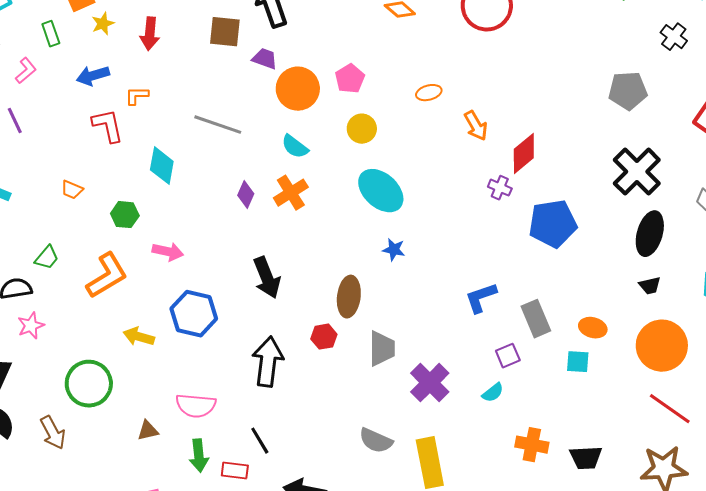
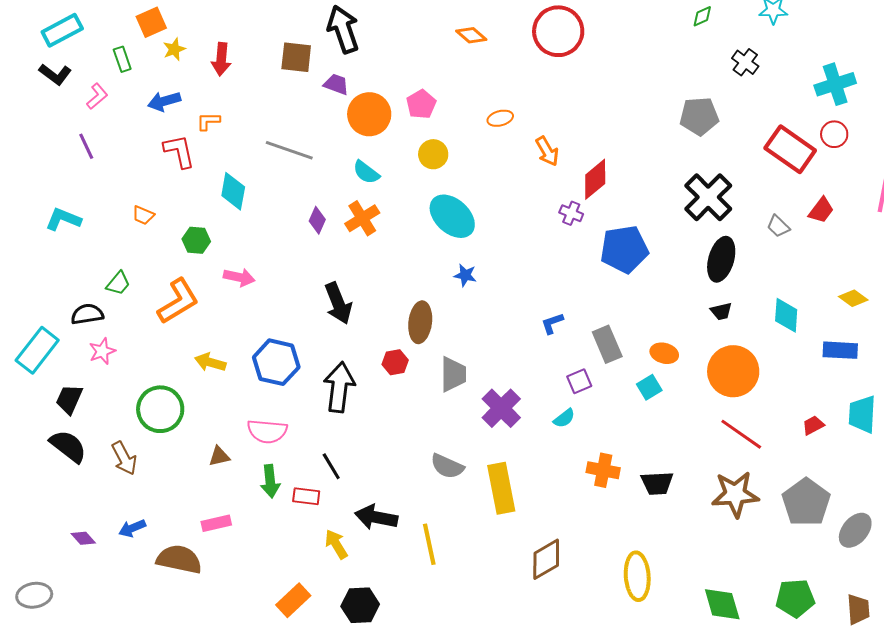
blue L-shape: (481, 298) -> (552, 323), size x0.7
blue hexagon: (194, 314) -> (276, 362), moved
cyan square: (578, 362) -> (649, 387), turned -35

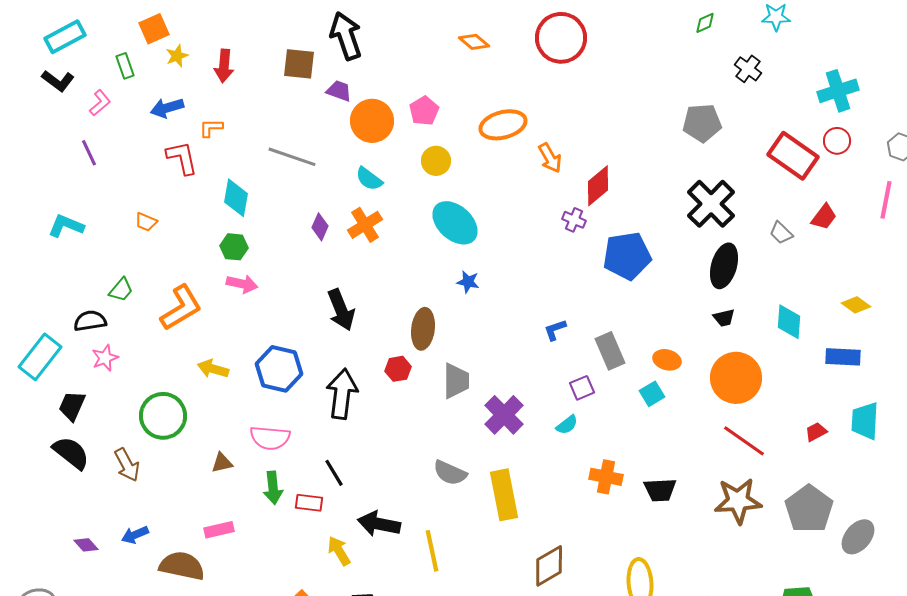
orange ellipse: (500, 118) -> (503, 125), size x1.8
green hexagon: (196, 240) -> (234, 247), moved

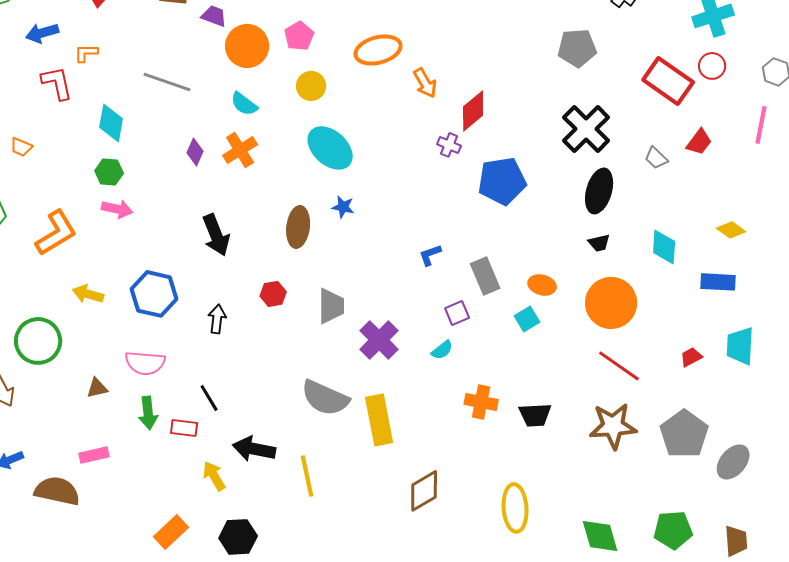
brown ellipse: (423, 329) -> (298, 227), moved
black arrow: (342, 394) -> (217, 319), size x0.6
gray semicircle: (450, 473) -> (325, 398), size x1.4

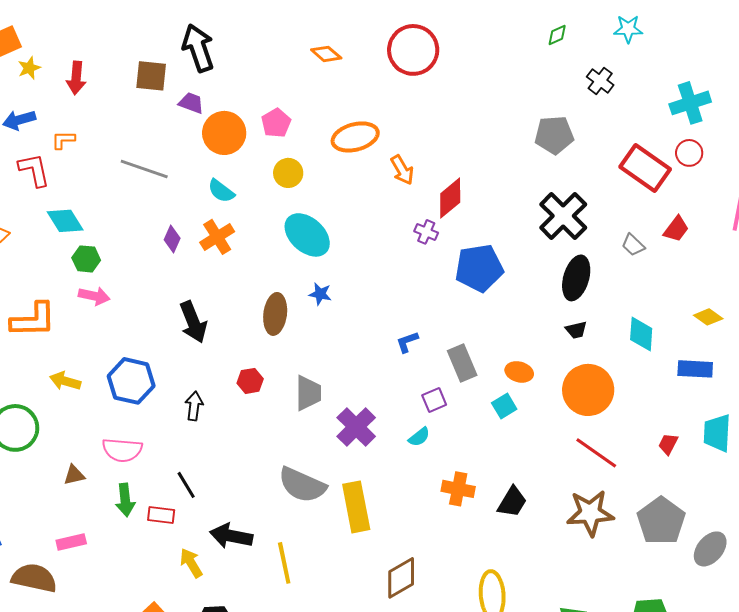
cyan diamond: (111, 123) -> (65, 221), moved, turned -42
orange L-shape: (56, 233) -> (33, 320), turned 30
red trapezoid: (691, 357) -> (668, 444), turned -35
black trapezoid: (535, 415) -> (512, 502), turned -56

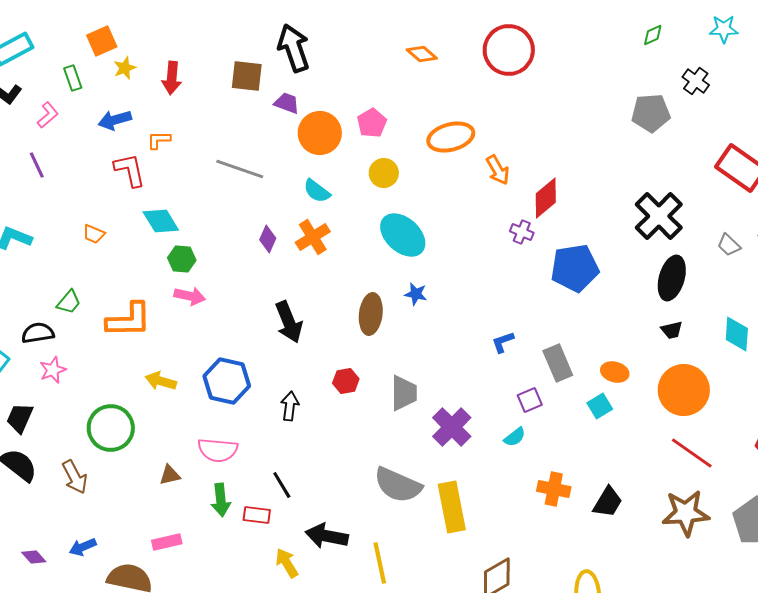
gray pentagon: (554, 135) -> (651, 113), moved

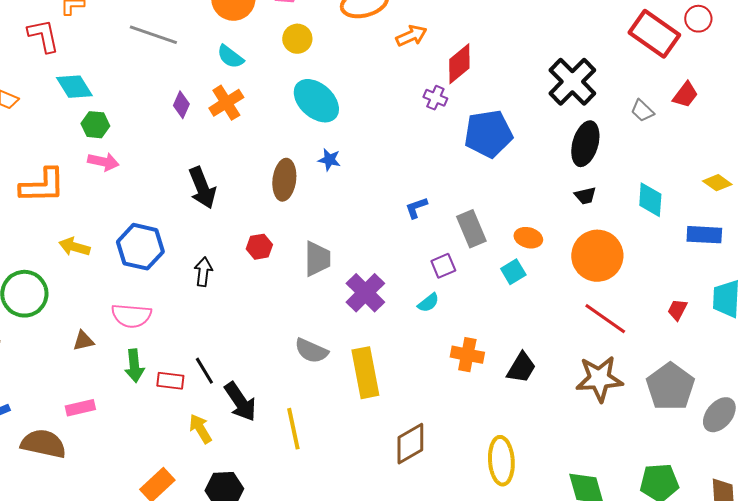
orange arrow: (498, 170) -> (411, 36), turned -84
black line: (282, 485) -> (204, 371), moved
gray semicircle: (398, 485) -> (311, 351), size x0.7
black arrow: (327, 536) -> (240, 402), turned -135

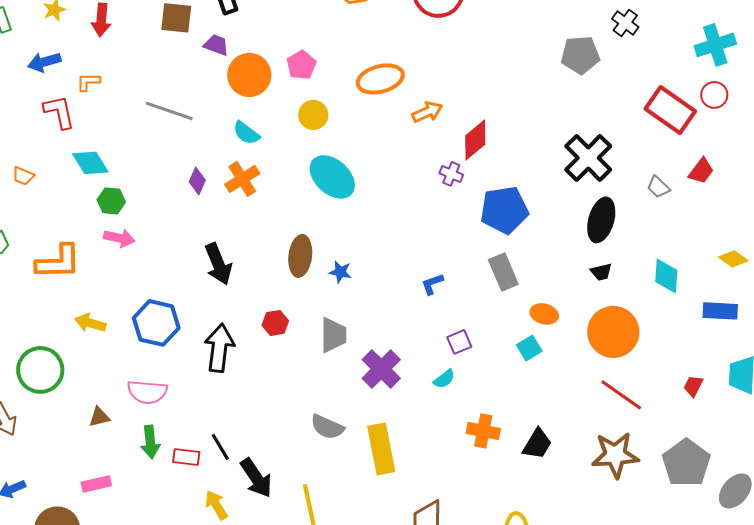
blue star: (329, 160) -> (340, 272), moved
gray rectangle: (471, 229) -> (503, 272), moved
black arrow: (203, 272) -> (219, 348), size x1.6

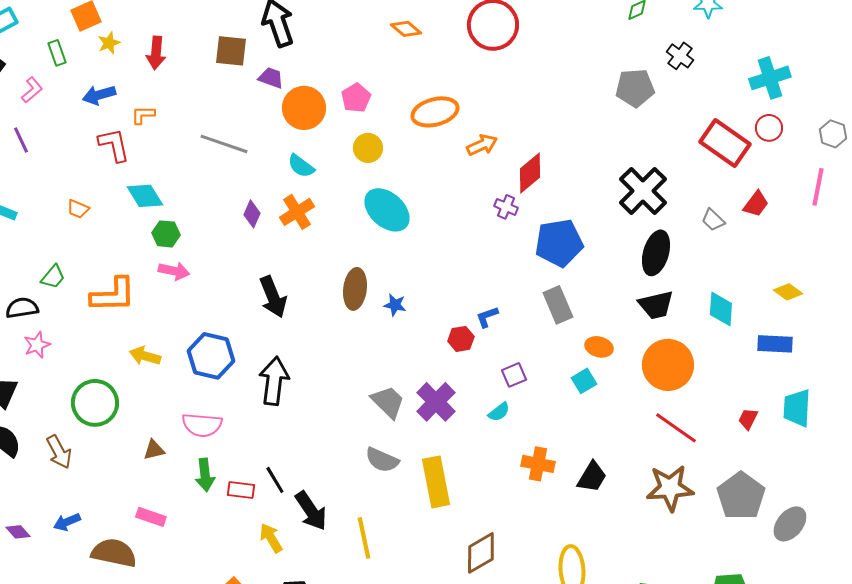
black trapezoid: (601, 272) -> (656, 305), size x1.6
red hexagon: (275, 323) -> (461, 339), moved
gray trapezoid: (333, 335) -> (388, 402), moved, turned -45
pink rectangle: (96, 484) -> (151, 517), turned 32

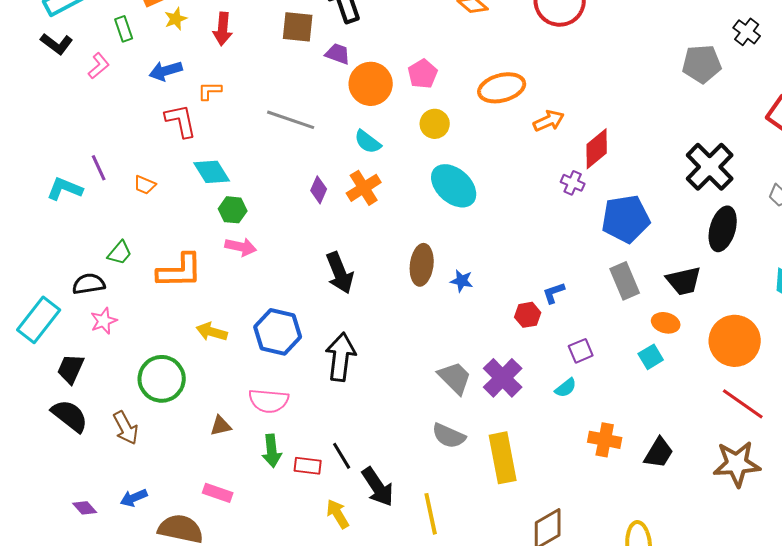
purple line: (21, 140) -> (99, 168), moved
black trapezoid: (656, 305) -> (684, 281), moved

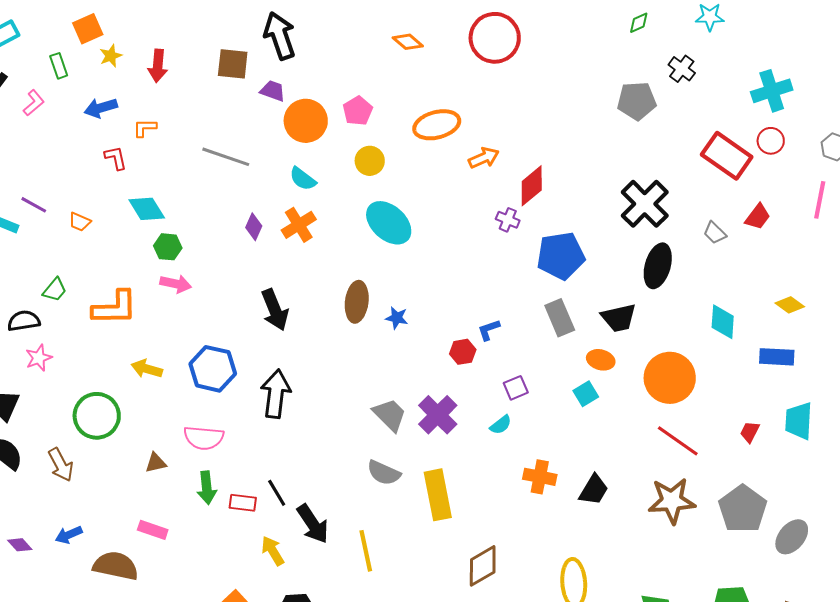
red L-shape: (181, 121) -> (116, 158), size x0.7
purple line: (99, 168) -> (34, 205), turned -36

